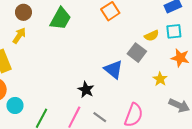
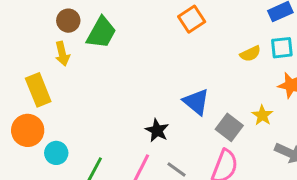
green trapezoid: (61, 19) -> (101, 33), moved
yellow arrow: (19, 36) -> (62, 54), turned 133
gray square: (137, 53) -> (229, 127), moved

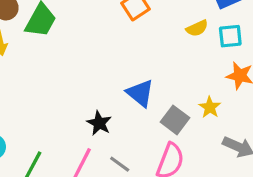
yellow semicircle: (250, 54) -> (197, 28), moved

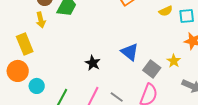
black star: (99, 123) -> (93, 63), moved

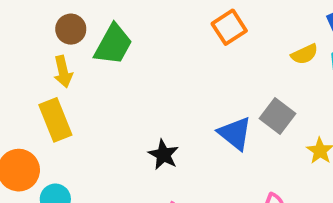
yellow rectangle: (25, 44) -> (55, 120), moved
gray square: (152, 69) -> (277, 116), moved

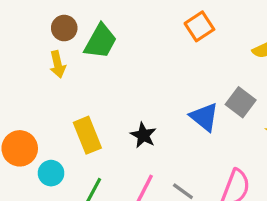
yellow rectangle: (55, 120) -> (87, 135), moved

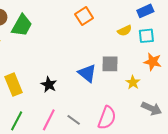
gray square: (241, 102) -> (110, 64), turned -36

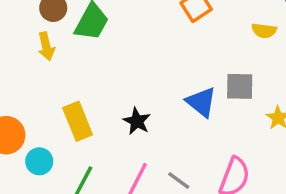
yellow semicircle: (125, 31) -> (264, 31), turned 32

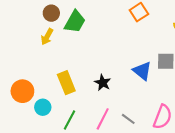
yellow arrow: (46, 46) -> (47, 37), turned 42

